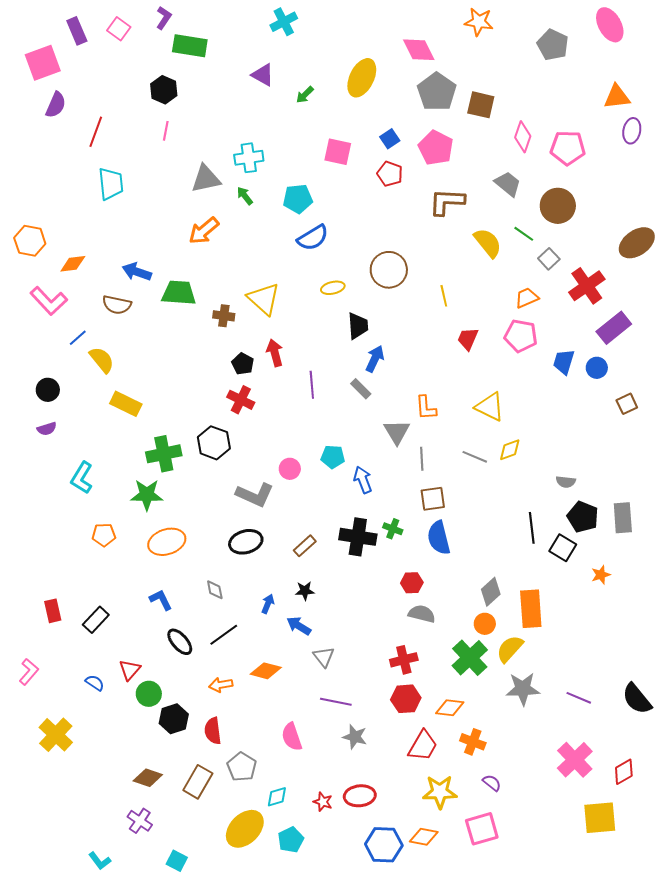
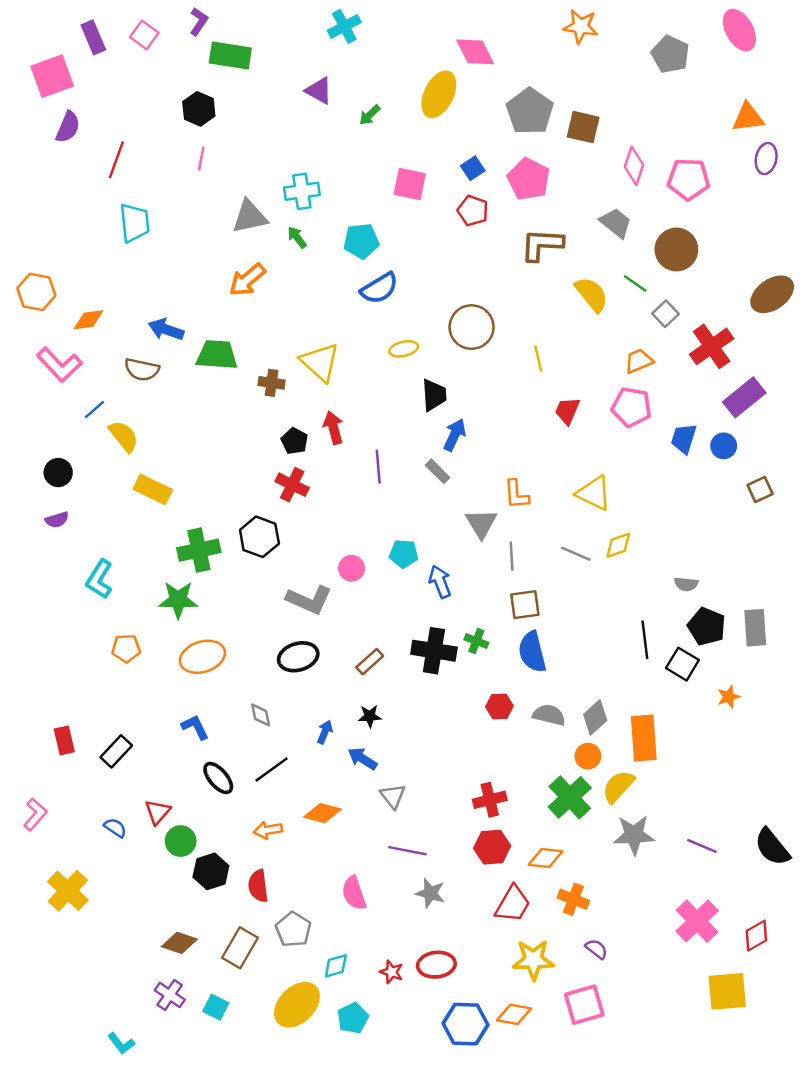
pink diamond: (419, 50) -> (475, 52), moved
gray semicircle: (422, 614) -> (549, 715), moved
cyan square: (177, 861) -> (216, 1007), moved

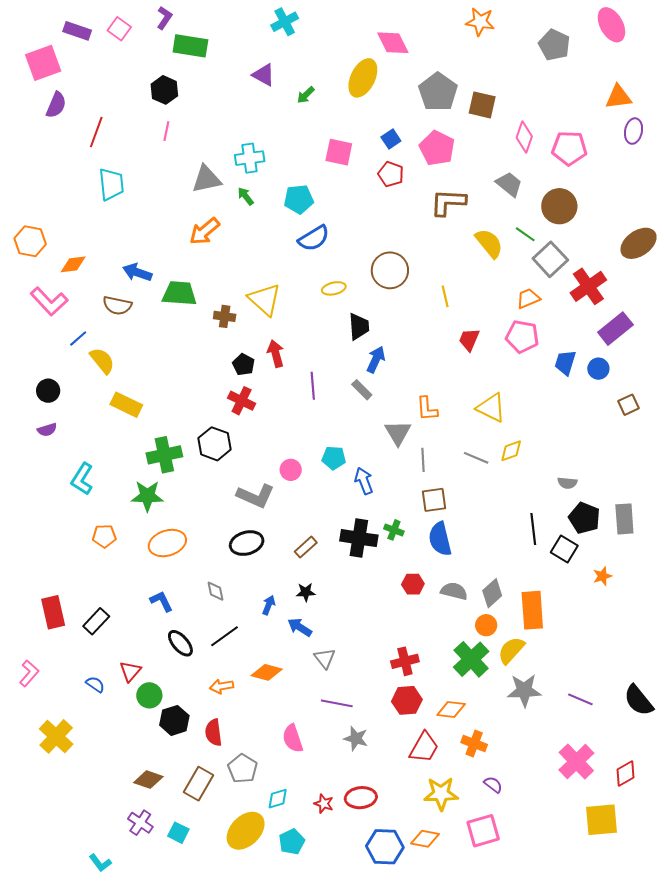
purple rectangle: (93, 37) -> (77, 31), turned -48
gray square: (665, 314) -> (550, 259), size x1.6
red rectangle: (64, 740) -> (53, 612), size x1.4

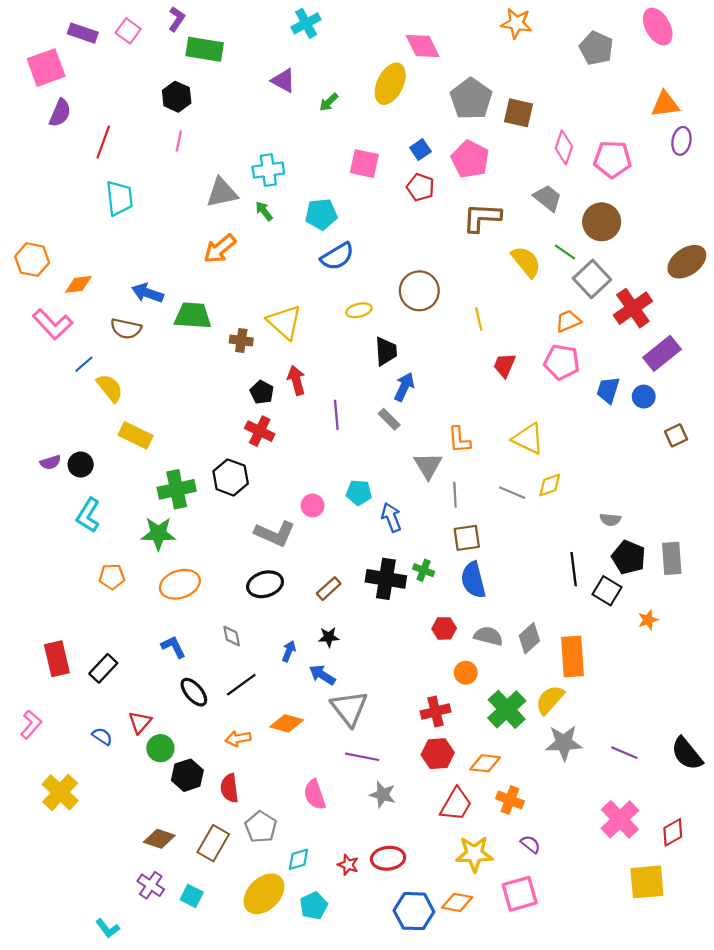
black circle: (48, 391) -> (81, 465), moved
orange circle: (486, 625) -> (466, 673), moved
gray triangle: (325, 658) -> (349, 708), size x1.6

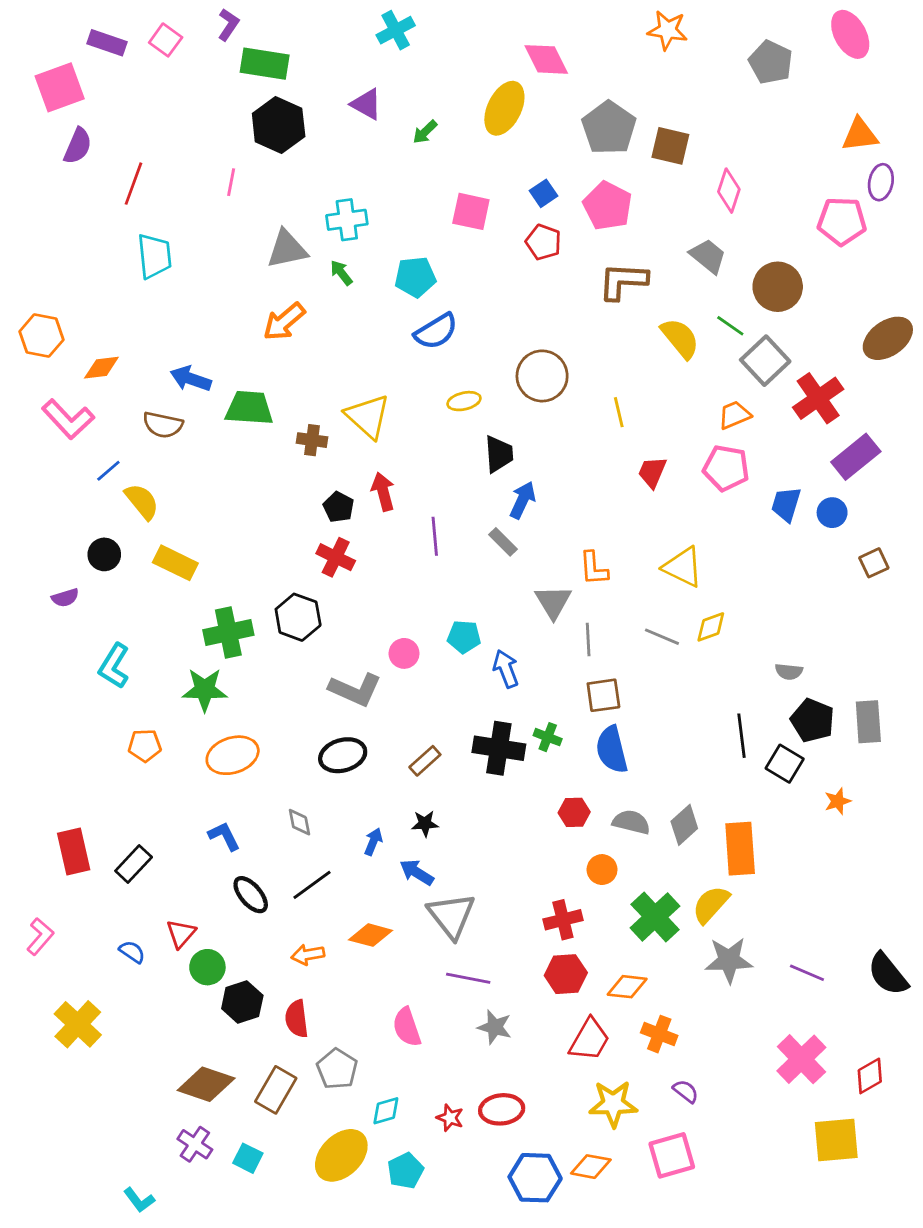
black hexagon: (177, 97) -> (279, 125), moved, size x1.4
pink pentagon: (612, 159) -> (842, 221), moved
black circle: (81, 465) -> (104, 554), moved
brown diamond: (159, 839) -> (206, 1084), size x1.4

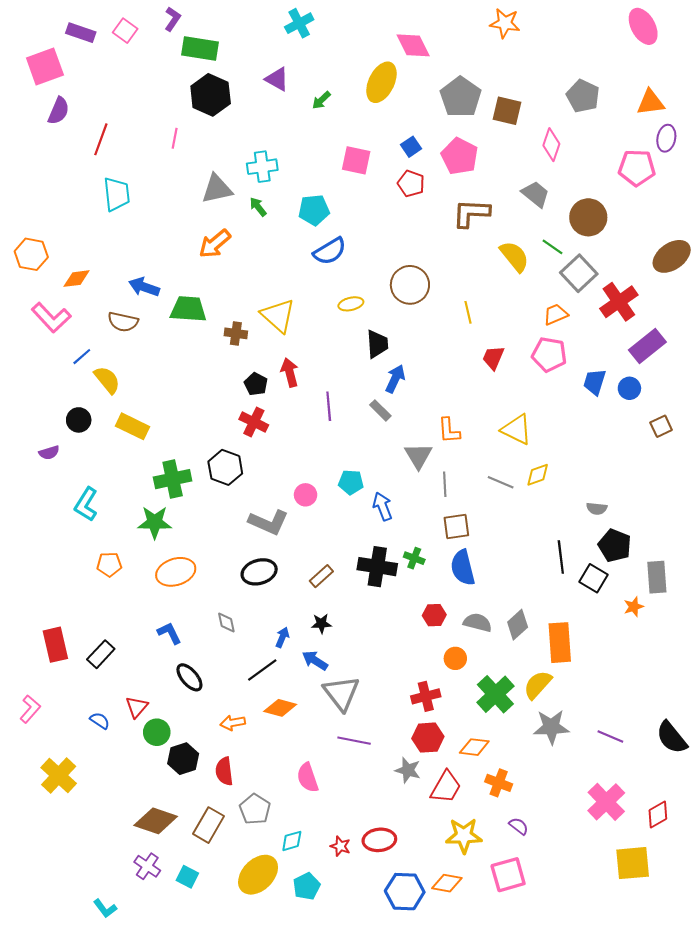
gray pentagon: (771, 62) -> (583, 96), moved
gray rectangle: (868, 722) -> (657, 577), moved
black line: (312, 885) -> (262, 670), moved
gray star: (495, 1027) -> (408, 770), moved

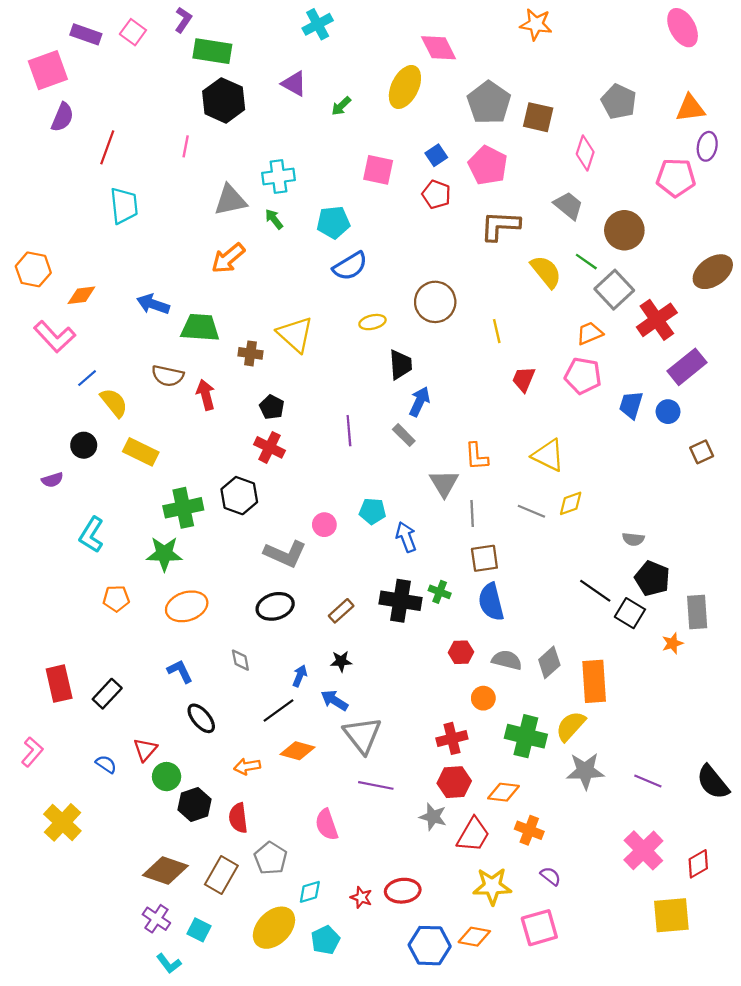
brown semicircle: (123, 322) -> (168, 376), moved
red arrow: (290, 372) -> (206, 395), moved
black line: (561, 557) -> (595, 591), turned -48
green cross: (495, 694) -> (526, 736), turned -33
cyan L-shape: (105, 908) -> (169, 963), moved

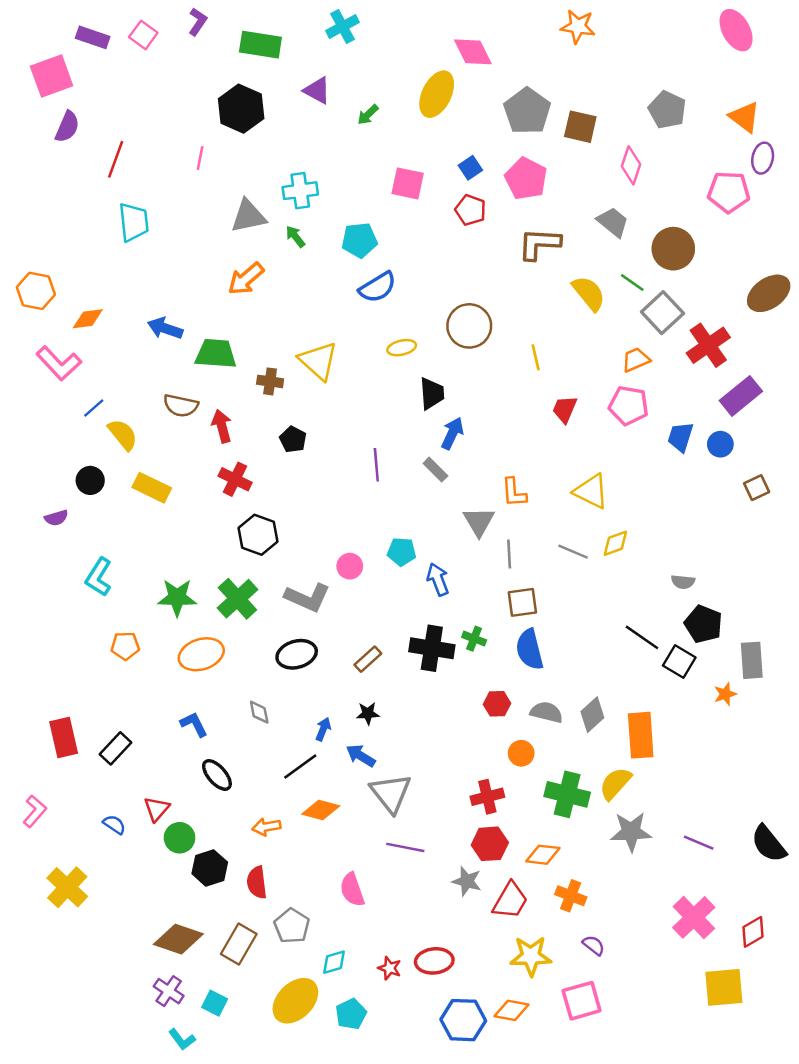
green rectangle: (212, 51) -> (260, 45), moved
orange triangle: (690, 108) -> (744, 117), turned 44
red cross: (270, 447) -> (235, 479), moved
green cross: (183, 508) -> (237, 599), moved, turned -30

